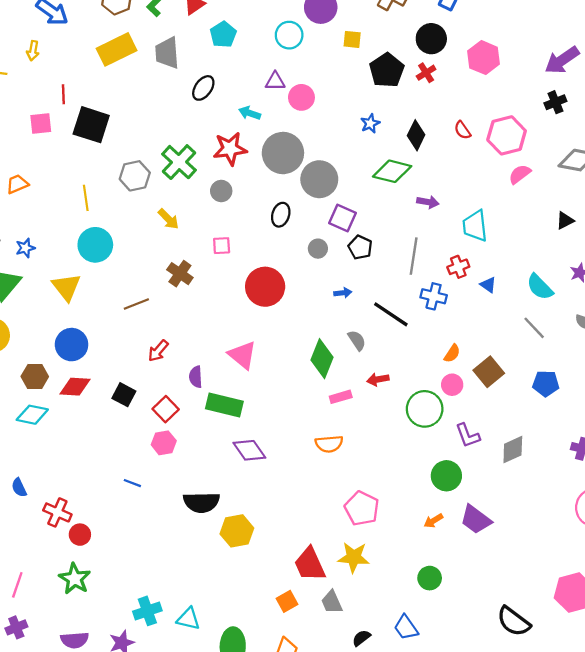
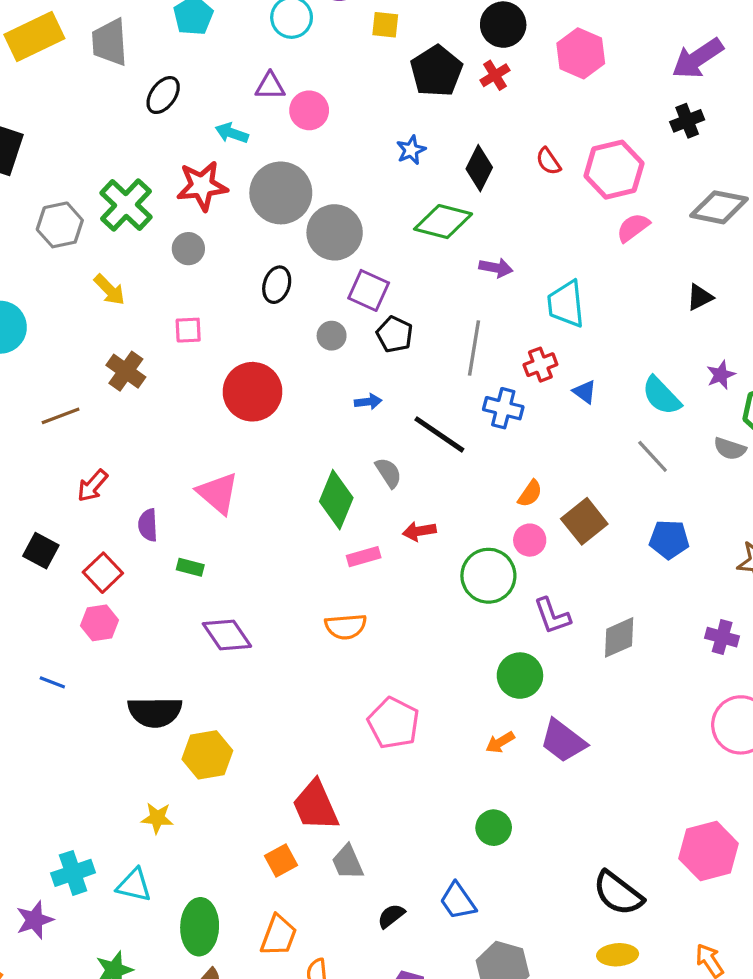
green rectangle: (224, 405) -> (190, 567), size x0.5
yellow star: (354, 557) -> (157, 818), moved, size x0.7

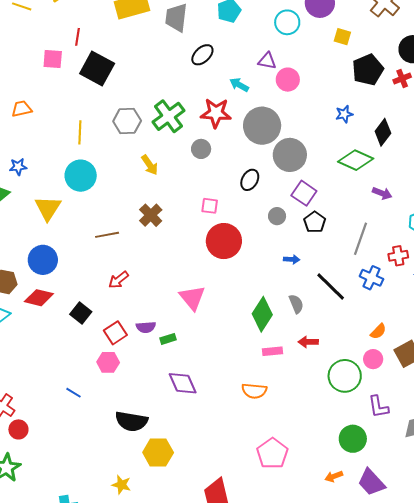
pink square: (188, 330) -> (210, 206), moved
purple semicircle: (148, 525) -> (146, 327), moved, turned -102
green rectangle: (190, 567) -> (168, 339), turned -42

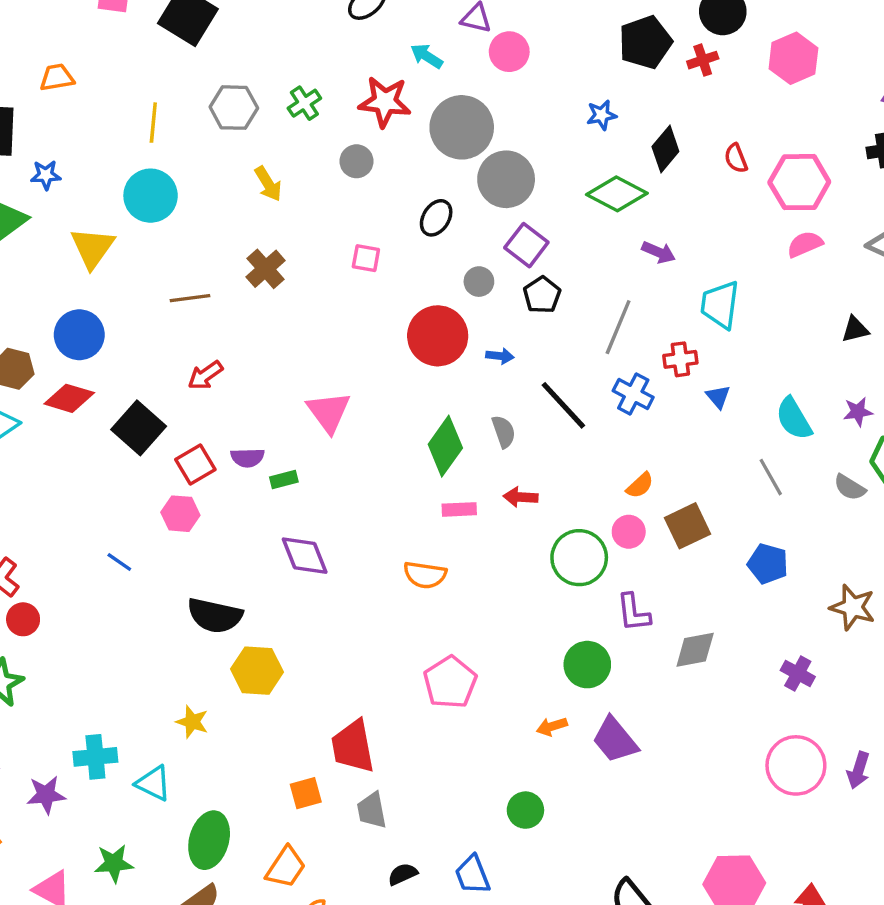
green cross: (169, 116) -> (304, 103), size x0.6
red circle: (224, 241) -> (438, 336), moved
black square: (81, 313) -> (139, 428), size x1.4

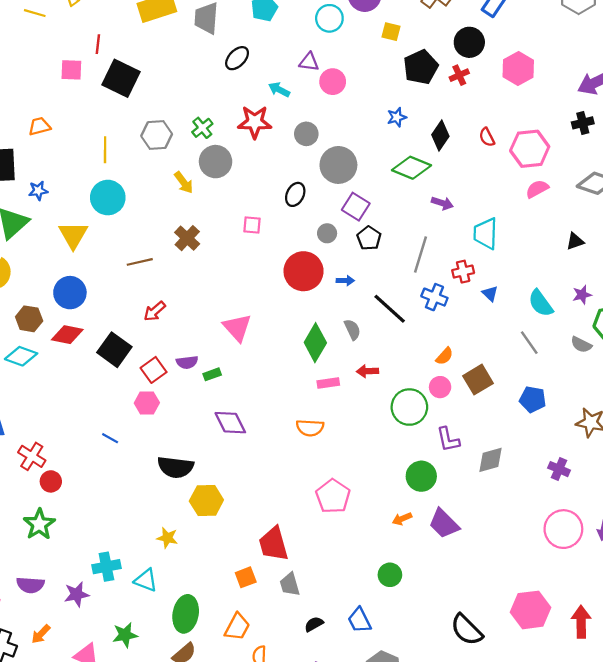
gray circle: (462, 127) -> (306, 134), size x0.6
gray circle: (356, 161) -> (216, 162), moved, size x1.5

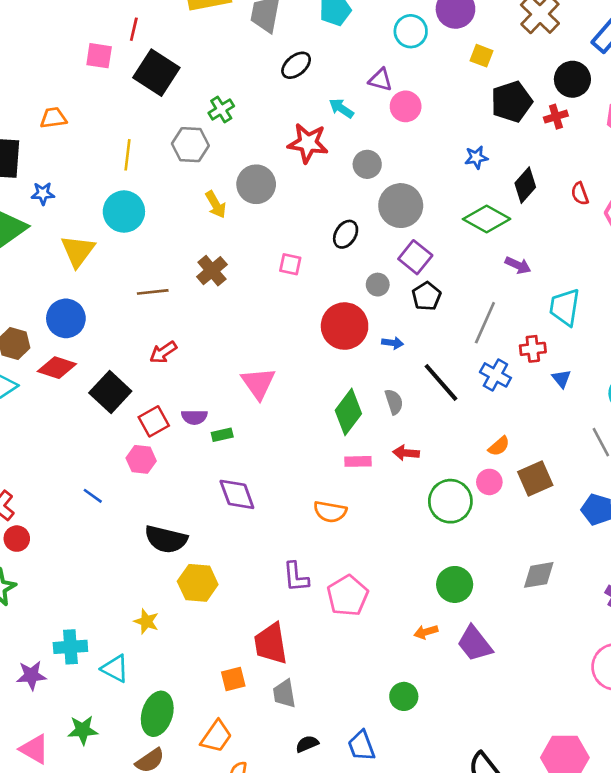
green cross: (202, 128) -> (221, 109), moved
purple L-shape: (448, 439) -> (296, 577), moved

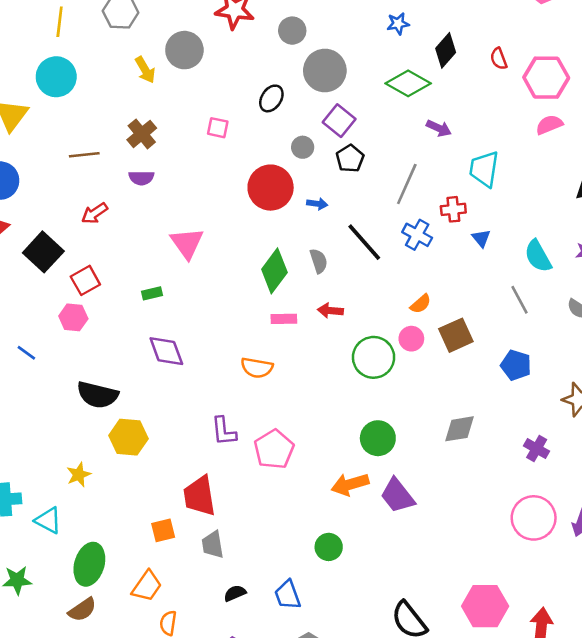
purple semicircle: (194, 417) -> (141, 178), moved
yellow star: (146, 621) -> (79, 475), turned 30
orange arrow: (426, 632) -> (350, 484), size x1.6

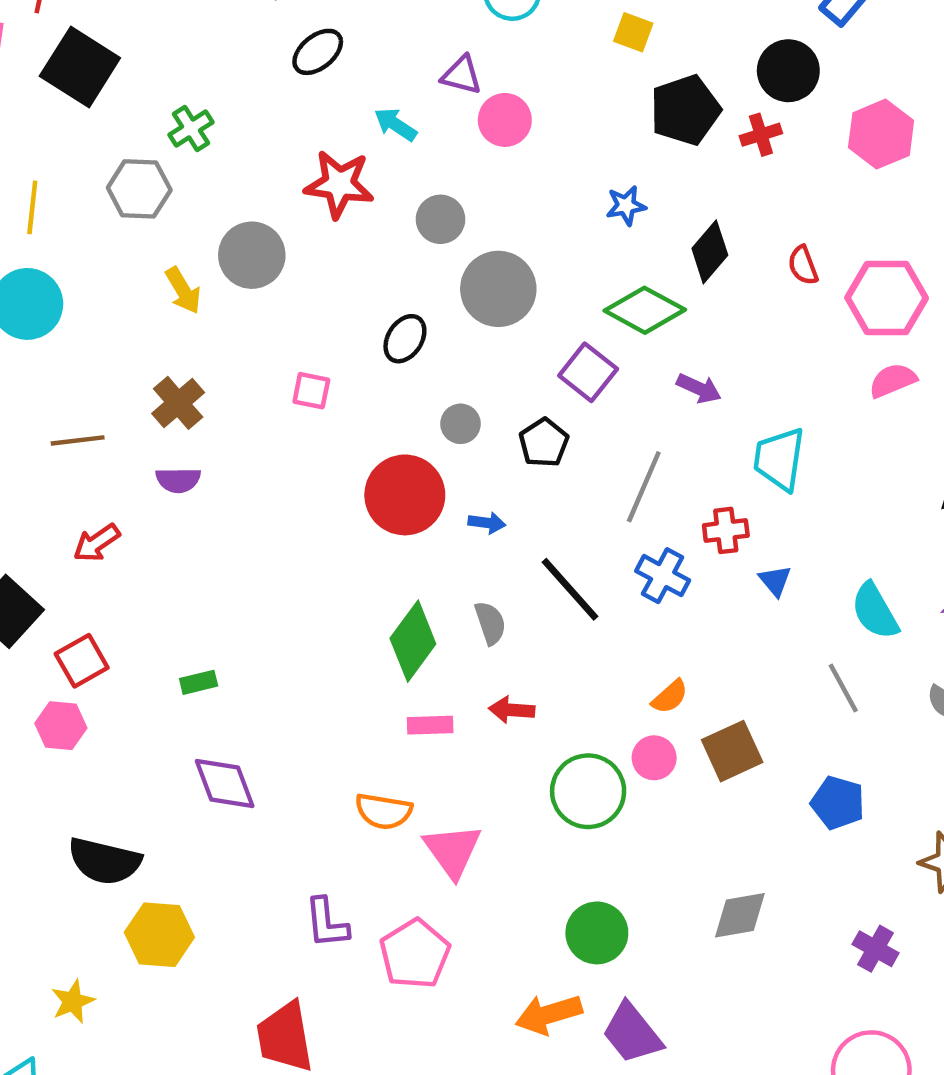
purple square: (339, 121) -> (588, 372), moved
pink triangle: (187, 243) -> (453, 851), moved

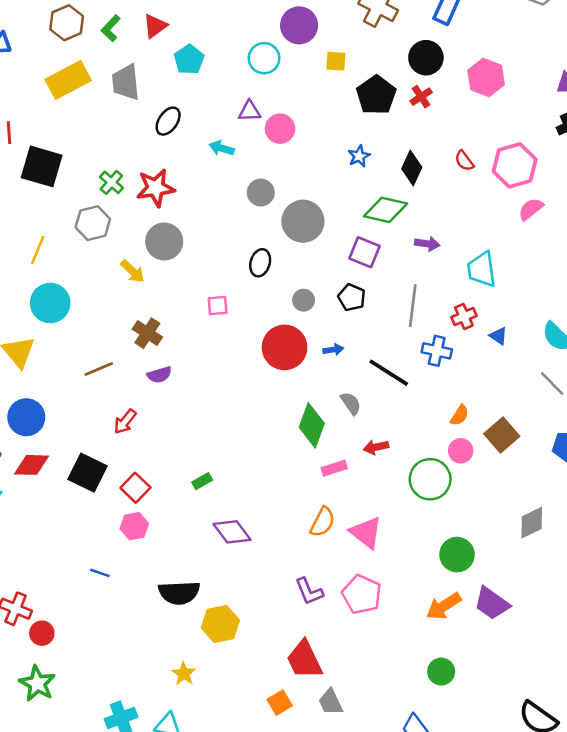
red star: (339, 184) -> (156, 188), moved
yellow line: (32, 207) -> (38, 250), turned 32
orange semicircle: (384, 811) -> (322, 522), turned -56

